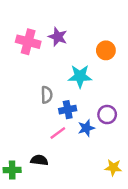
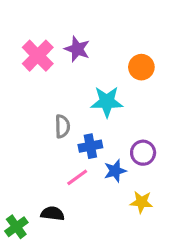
pink cross: (28, 42) -> (38, 56), turned 30
yellow star: (113, 168) -> (141, 202), moved
green cross: (12, 170) -> (16, 227), turned -35

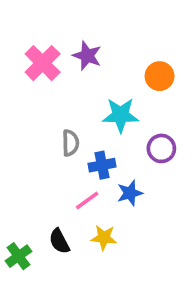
purple circle: (143, 153) -> (161, 148), moved
yellow star: (141, 202) -> (104, 238), moved
black semicircle: (53, 214) -> (59, 241), turned -125

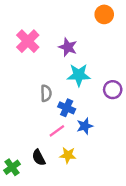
purple star: (87, 56) -> (68, 47), moved
orange circle: (160, 76) -> (104, 14), moved
purple circle: (161, 148) -> (113, 90), moved
blue cross: (102, 165) -> (67, 108), turned 35

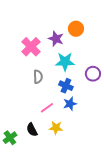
orange circle: (104, 14) -> (76, 29), moved
pink cross: (28, 41) -> (31, 47), moved
blue cross: (67, 108) -> (66, 86), moved

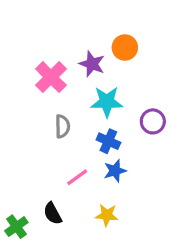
yellow star: (56, 128) -> (107, 215), moved

